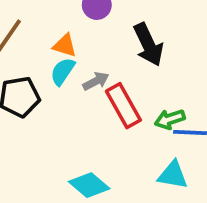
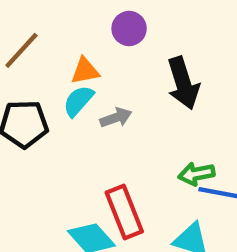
orange triangle: (65, 45) -> (85, 71), turned -35
red rectangle: (123, 106) -> (124, 212), moved

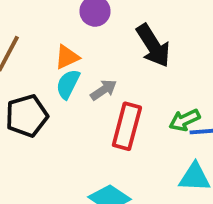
red rectangle: (124, 212) -> (127, 126), moved, turned 51

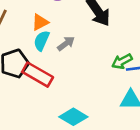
red rectangle: (127, 126) -> (38, 75), moved, turned -72

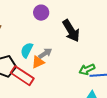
orange triangle: (40, 22) -> (38, 62), moved

